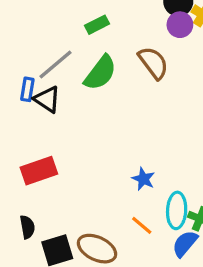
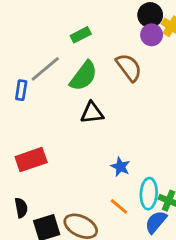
black triangle: (47, 99) -> (92, 113), moved, turned -40

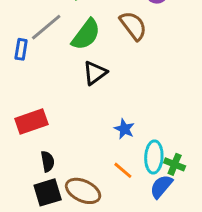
black triangle: (92, 113) -> (95, 73), turned -30
black semicircle: (21, 208) -> (48, 161), moved

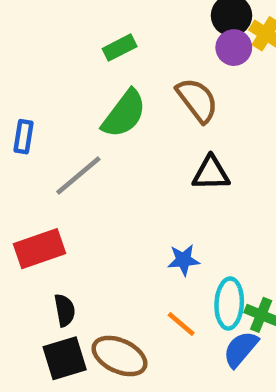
gray line: (46, 27) -> (78, 175), moved
black triangle: (95, 73) -> (211, 173), moved, turned 35
blue star: (124, 129) -> (183, 260), turned -30

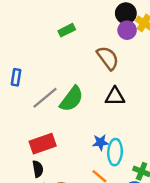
green semicircle: (124, 114) -> (72, 99), moved
red rectangle: (40, 249) -> (43, 144), moved
cyan ellipse: (229, 303) -> (115, 152), moved

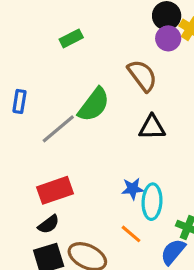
green rectangle: (67, 30) -> (71, 38), moved
green semicircle: (72, 99) -> (94, 105), moved
black semicircle: (38, 169) -> (49, 224), turned 63

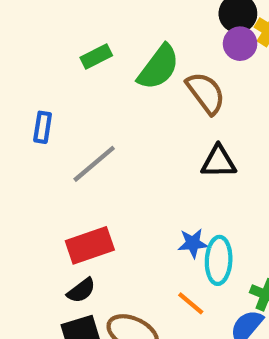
green rectangle: (71, 38) -> (96, 57), moved
green semicircle: (94, 105) -> (158, 67), moved

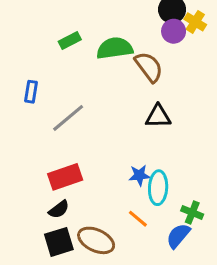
green semicircle: (158, 67) -> (115, 48), turned -135

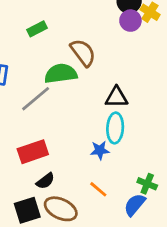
green semicircle: (115, 48) -> (61, 74), moved
brown semicircle: (149, 67) -> (83, 53), moved
cyan ellipse: (158, 188) -> (115, 128), moved
black semicircle: (59, 209) -> (45, 181), moved

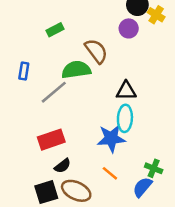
purple circle: (130, 21) -> (129, 28), moved
blue star: (100, 150) -> (111, 138), size x1.6

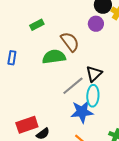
black triangle: (126, 91) -> (94, 74), turned -42
gray line: (54, 92) -> (73, 86), moved
red rectangle: (51, 140) -> (27, 125), moved

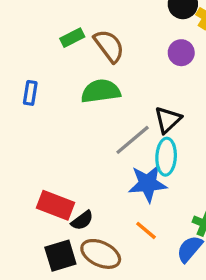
purple circle: (96, 24) -> (181, 53), moved
brown semicircle: (70, 42) -> (109, 46), moved
red rectangle: (27, 125) -> (55, 205), turned 40

